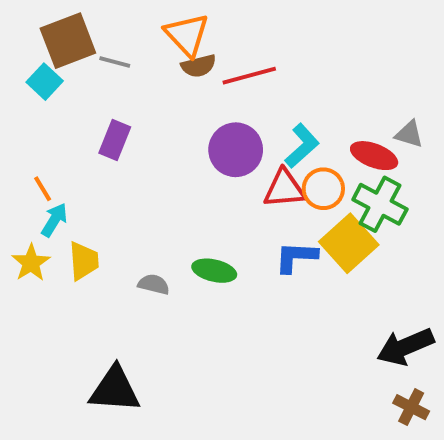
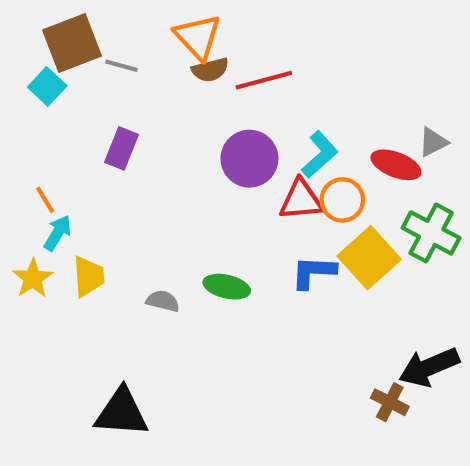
gray triangle: (409, 134) -> (433, 142), turned -44
green cross: (380, 204) -> (431, 233), moved
brown cross: (411, 407) -> (390, 402), moved

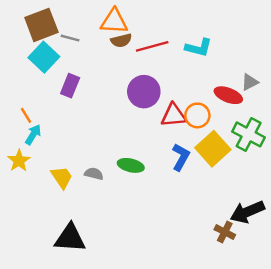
orange triangle: (198, 37) -> (114, 21), turned -44
cyan square: (47, 86) -> (44, 57), moved, size x1.4
cyan L-shape: (320, 155) -> (199, 48), moved, turned 56
blue L-shape: (313, 272) -> (181, 157), turned 116
yellow trapezoid: (88, 276) -> (62, 177), moved, turned -30

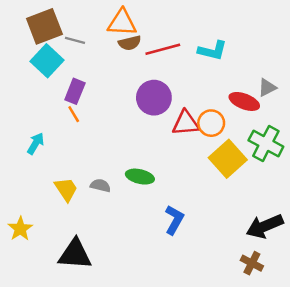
orange line: (26, 115) -> (74, 114), moved
blue L-shape: (181, 157) -> (174, 220), moved
yellow star: (19, 161) -> (20, 229), moved
brown cross: (225, 232) -> (252, 263), moved

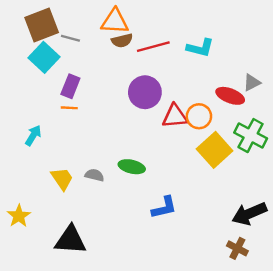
orange line: (74, 114) -> (69, 108), turned -56
blue L-shape: (174, 220) -> (164, 208), turned 48

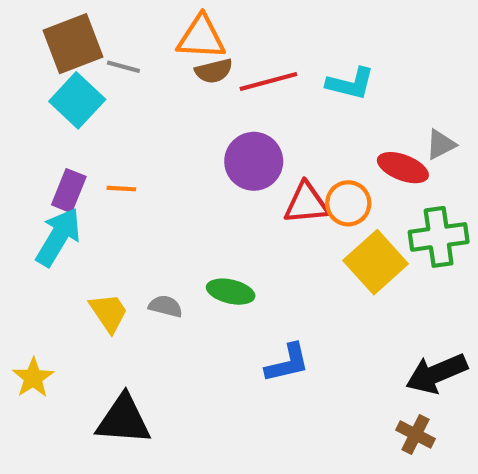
purple rectangle: (70, 86) -> (69, 191), moved
cyan arrow: (33, 135) -> (58, 237), size x1.6
green cross: (251, 135) -> (439, 237), turned -36

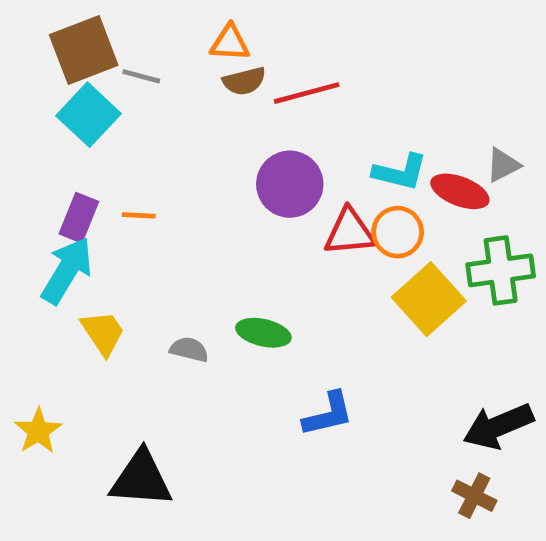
orange triangle: (201, 37) -> (230, 43), size x0.7
cyan L-shape: (350, 84) -> (400, 172), moved
yellow trapezoid: (109, 313) -> (103, 333), moved

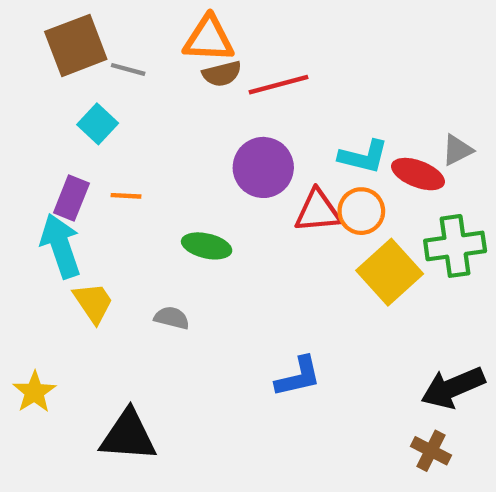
orange triangle: (230, 43) -> (209, 39), size x1.4
cyan square: (88, 115) -> (98, 124), moved, size x0.7
cyan arrow: (67, 270) -> (61, 246), turned -50
green ellipse: (263, 333) -> (207, 246), moved

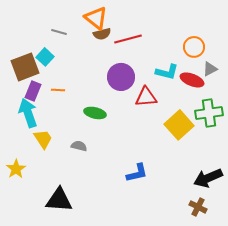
orange triangle: (209, 39) -> (96, 18), turned 35
brown square: (76, 45) -> (25, 67), moved
orange circle: (361, 211) -> (194, 47), moved
yellow star: (34, 392) -> (16, 169), moved

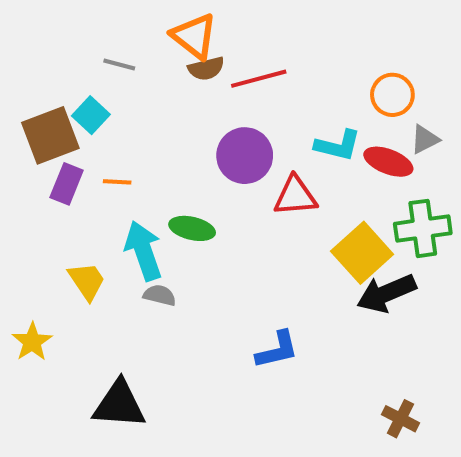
cyan arrow: (28, 113) -> (143, 251), moved
black arrow: (208, 178) -> (386, 293), moved

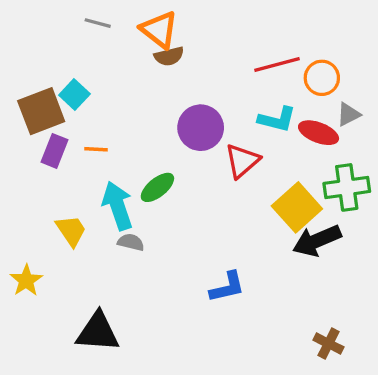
gray line: (119, 64) -> (98, 23), moved
red line: (259, 79) -> (277, 65), moved
red triangle: (295, 196) -> (242, 161), turned -36
green ellipse: (192, 228) -> (157, 187), turned -52

